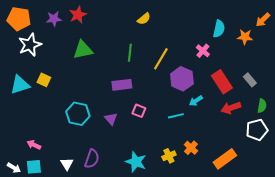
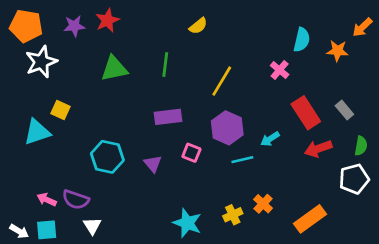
green line: (130, 53) -> (165, 65), moved
purple hexagon: (182, 79) -> (227, 128), moved
cyan triangle: (20, 85) -> (37, 132), moved
purple semicircle: (92, 159) -> (76, 200), moved, turned 90

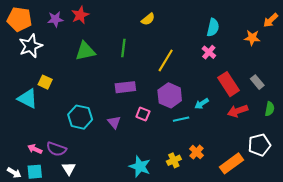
cyan semicircle: (302, 40) -> (213, 27), moved
cyan triangle: (37, 132) -> (28, 99), turned 45
white pentagon: (354, 179) -> (259, 145), moved

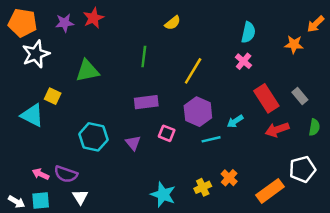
green triangle: (85, 51) -> (87, 71), moved

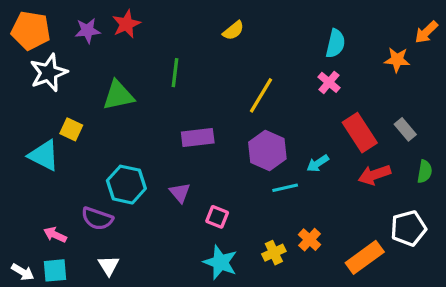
green line: (144, 56) -> (175, 73), moved
pink square: (167, 133) -> (217, 217), moved
purple semicircle: (66, 174) -> (97, 219), moved

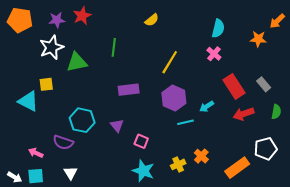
white star: (49, 73) -> (52, 47), moved
yellow square: (71, 129) -> (46, 84), turned -32

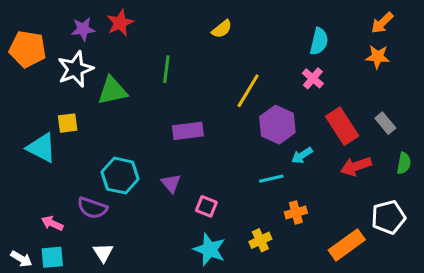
orange pentagon: (20, 20) -> (28, 49), moved
orange arrow: (277, 21) -> (382, 23), moved
purple hexagon: (174, 98) -> (277, 125), moved
orange cross: (201, 156) -> (296, 213), moved, turned 32

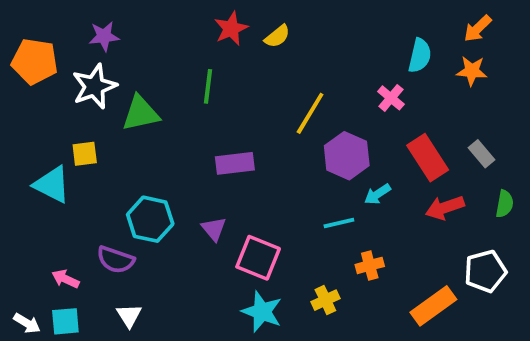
red star: (120, 23) -> (231, 29), moved
cyan semicircle: (319, 41) -> (420, 56), moved
pink square: (206, 206) -> (258, 258), size x1.6

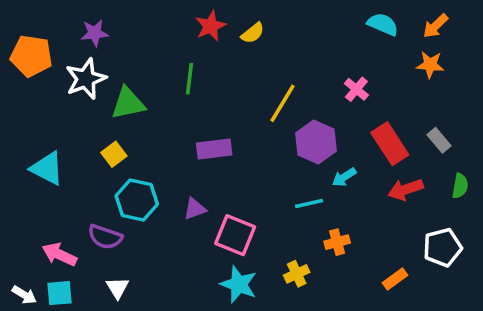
cyan semicircle: (420, 56) -> (383, 24), moved, turned -80
yellow square: (85, 154) -> (114, 154), moved, turned -30
purple triangle: (214, 229) -> (195, 209), turned 50
pink arrow: (65, 279) -> (59, 254), size x1.4
orange rectangle: (433, 306) -> (395, 279), size x0.6

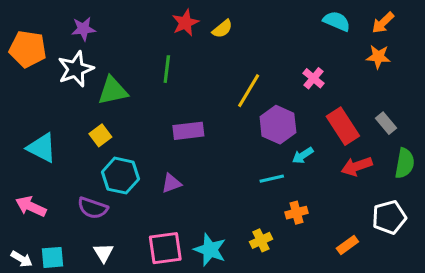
green semicircle: (460, 186) -> (405, 163), size x1.4
pink square: (235, 235) -> (165, 248), moved, turned -30
pink arrow: (59, 254) -> (31, 206), moved

